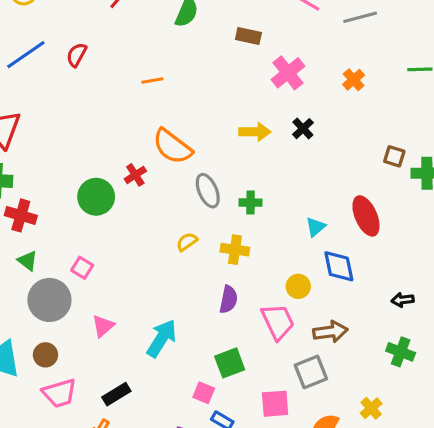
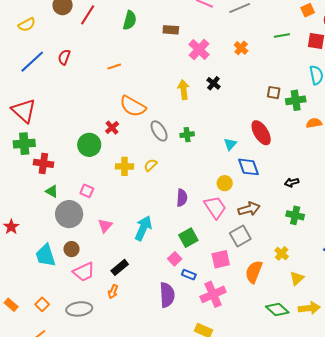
yellow arrow: (255, 132) -> (184, 90), turned -90
yellow cross: (235, 250) -> (124, 166), moved
pink square: (204, 393) -> (175, 259), turned 32

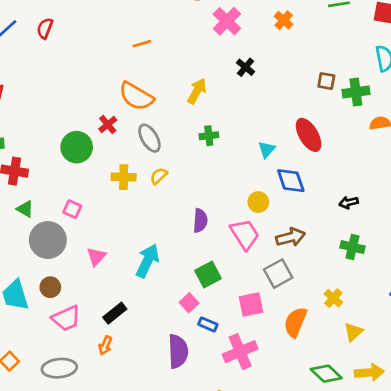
orange line: (114, 67) -> (142, 44), moved
yellow arrow: (184, 90) -> (197, 91), moved, turned 36
gray ellipse: (159, 131) -> (149, 138), moved

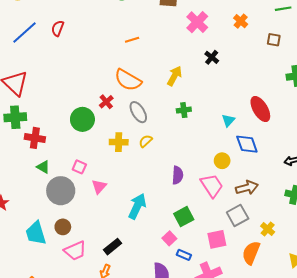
brown square: (326, 81) -> (274, 40), moved
pink triangle: (96, 256) -> (99, 187), moved
yellow cross: (333, 298) -> (268, 229), moved

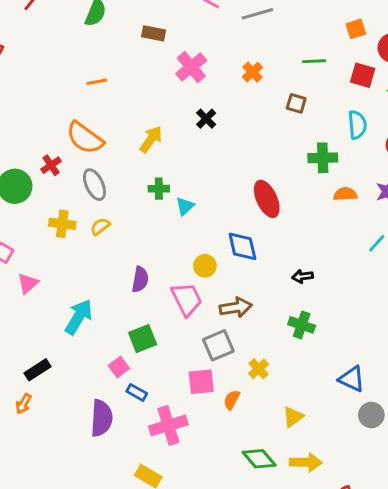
cyan triangle: (228, 120) -> (185, 206), moved
pink square: (217, 239) -> (201, 382), moved
orange semicircle: (251, 253) -> (232, 400), size x0.6

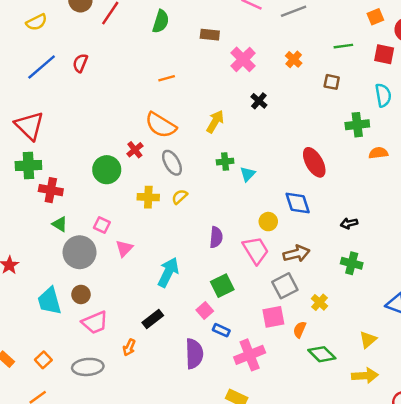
black rectangle: (38, 370) -> (153, 319), moved
yellow triangle: (293, 417) -> (368, 340), moved
green diamond: (259, 459) -> (322, 354), moved

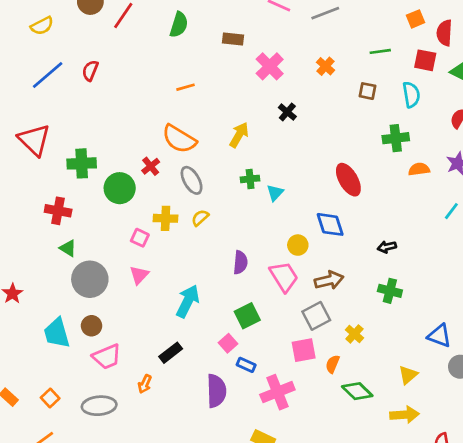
cyan semicircle: (383, 95) -> (411, 95), moved
green cross: (28, 166) -> (82, 163), moved
pink square: (102, 225) -> (140, 238), moved

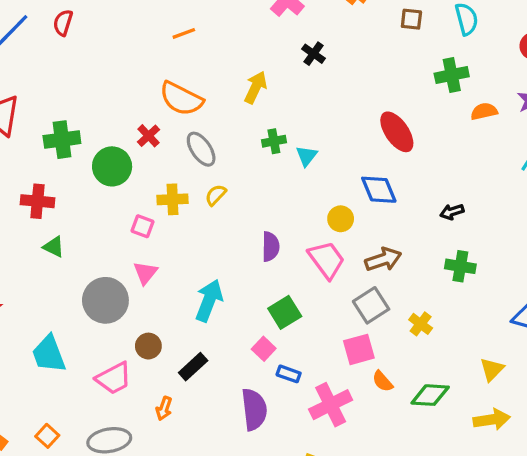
gray circle: (90, 279) -> (105, 300), moved
brown circle: (92, 326) -> (148, 346), moved
orange semicircle: (333, 364) -> (383, 381), moved, turned -60
green diamond: (357, 391) -> (430, 395), turned -36

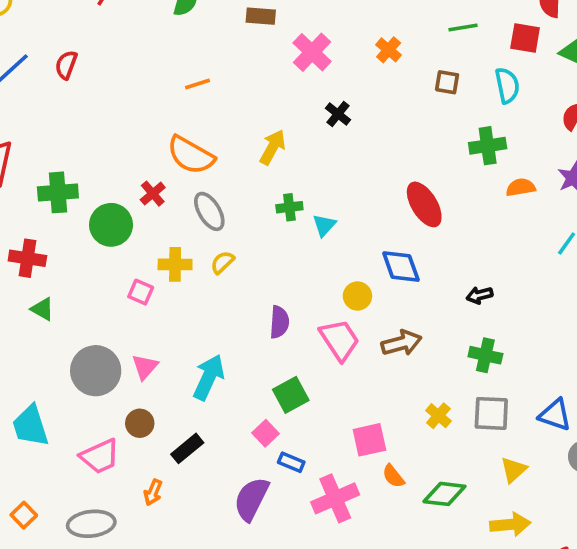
pink triangle: (145, 273) -> (145, 367), moved
gray square: (371, 305) -> (491, 413), moved, turned 32
purple semicircle: (254, 409) -> (251, 499), turned -150

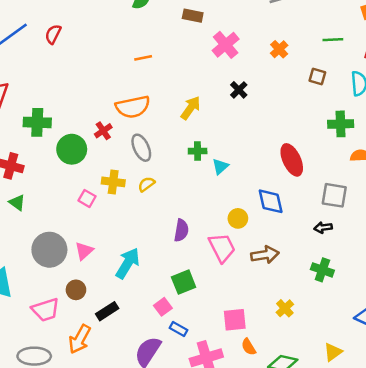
orange semicircle: (191, 155) -> (133, 107), turned -48
gray square: (491, 413) -> (334, 195), moved
orange arrow: (153, 492) -> (80, 339), size x1.6

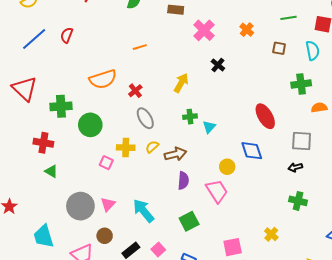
orange semicircle: (133, 107) -> (103, 79), moved
red cross: (103, 131) -> (135, 91), moved
brown arrow: (265, 255) -> (175, 154), moved
cyan arrow: (128, 263) -> (143, 211), turned -65
pink square: (163, 307) -> (158, 249), moved

